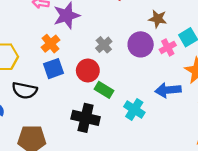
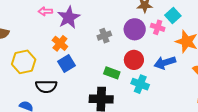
gray cross: (104, 45) -> (104, 36), turned 32
pink cross: (168, 47) -> (158, 27), turned -32
red circle: (88, 71) -> (134, 60), moved

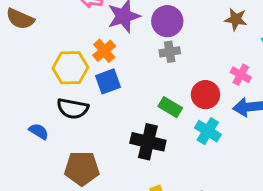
pink cross: (158, 27) -> (241, 75), moved
purple circle: (135, 29) -> (167, 21), moved
yellow hexagon: (24, 62) -> (70, 68), moved

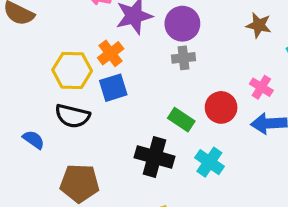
cyan cross: (208, 131) -> (209, 162), moved

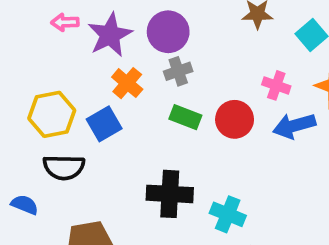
orange cross: (111, 53) -> (127, 83), moved
green rectangle: (181, 120) -> (185, 117), moved
cyan cross: (209, 162) -> (228, 214), moved

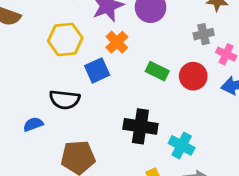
gray cross: (178, 71) -> (204, 34), moved
yellow hexagon: (52, 114) -> (65, 39), moved
blue semicircle: (25, 205) -> (33, 124), turned -48

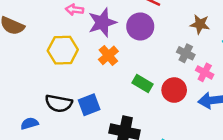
gray cross: (204, 34) -> (186, 53), turned 36
blue square: (97, 70) -> (89, 105), moved

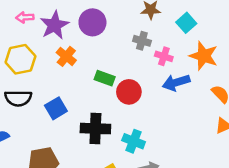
red circle: (174, 90) -> (129, 92), moved
black semicircle: (59, 103) -> (18, 98), moved

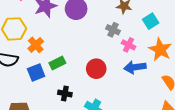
orange cross: (66, 56) -> (36, 45), moved
green rectangle: (105, 78) -> (57, 63), moved, turned -56
black cross: (95, 129) -> (65, 94), size x0.6

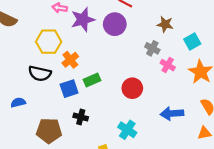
blue arrow: (135, 67) -> (172, 113), moved
black cross: (65, 94) -> (81, 117), moved

